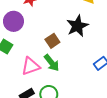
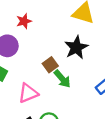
green arrow: (52, 63) -> (62, 79), moved

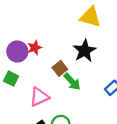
red star: (24, 21) -> (35, 48), moved

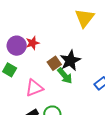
yellow triangle: (90, 17) -> (85, 18), turned 50
black star: (85, 51) -> (70, 61), moved

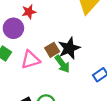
red star: (33, 43) -> (29, 12), moved
pink triangle: (34, 88) -> (30, 60), moved

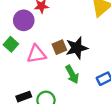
green arrow: (62, 64) -> (72, 74), moved

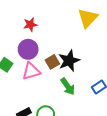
purple circle: (24, 20) -> (28, 49), moved

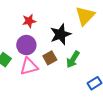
black star: (69, 61) -> (61, 34), moved
green arrow: (68, 87) -> (73, 59), moved, turned 66

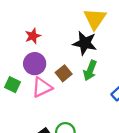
black star: (61, 34) -> (85, 43), moved, turned -30

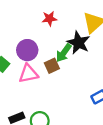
red star: (33, 36) -> (49, 19), moved
green arrow: (90, 70) -> (64, 53), moved

